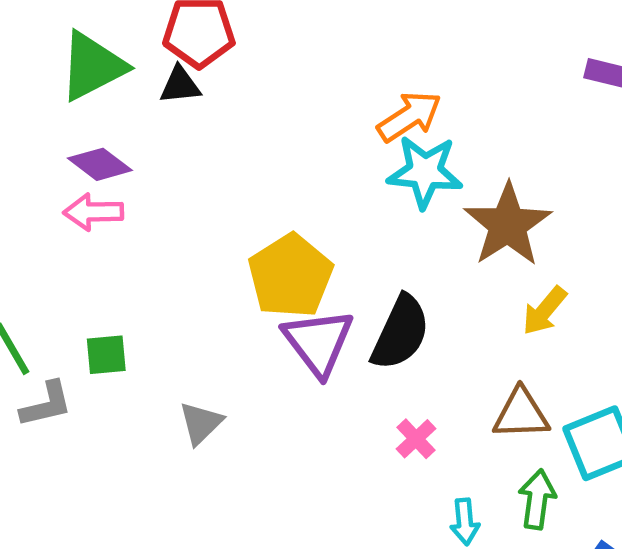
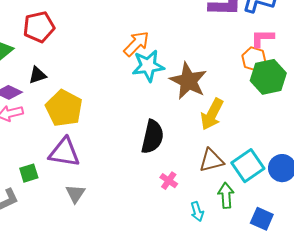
black triangle: (180, 85) -> (37, 75), moved
yellow pentagon: (290, 276) -> (64, 108), moved
yellow arrow: (545, 311) -> (212, 114), size x1.4
purple triangle: (318, 342) -> (64, 152), moved, turned -32

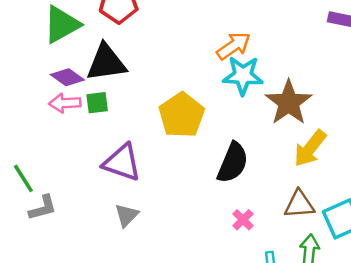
black triangle: (37, 75) -> (106, 63), size x1.8
yellow pentagon: (64, 108) -> (182, 115), moved
green square: (29, 173) -> (97, 103), moved

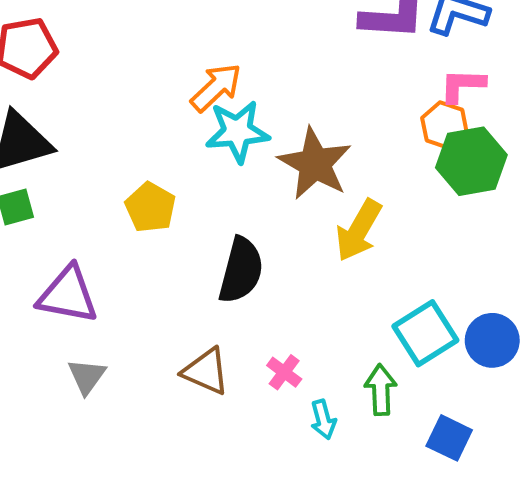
yellow pentagon: (182, 115) -> (150, 207), size x0.7
brown triangle: (299, 204) -> (206, 371), moved, turned 36
pink cross: (243, 220) -> (284, 372), moved

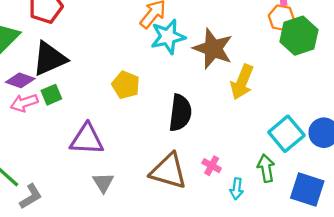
brown triangle: (206, 371) -> (168, 171), size x1.4
cyan arrow: (323, 420) -> (237, 189), turned 30
blue square: (449, 438) -> (307, 190), size x1.4

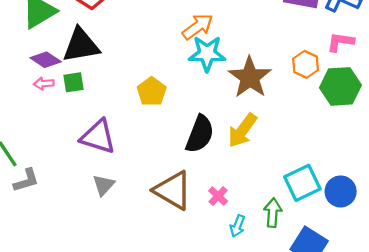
orange hexagon: (281, 18) -> (306, 64), moved
yellow arrow: (242, 82) -> (242, 130), moved
pink arrow: (24, 103) -> (44, 84), size x0.7

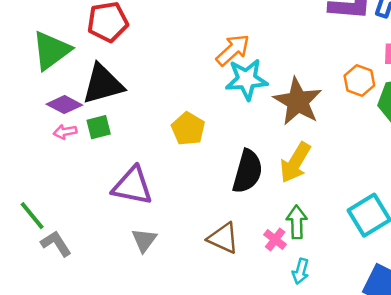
gray L-shape: (26, 180) -> (56, 244), turned -100
brown triangle: (173, 190) -> (223, 238), size x0.7
green arrow: (273, 213) -> (297, 222), moved

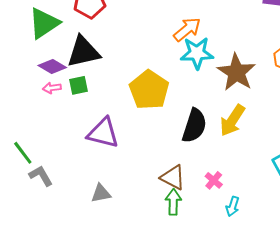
yellow pentagon: (188, 129) -> (149, 90), size x1.5
green arrow: (297, 222) -> (173, 202), moved
gray triangle: (144, 240) -> (101, 193), moved, turned 40

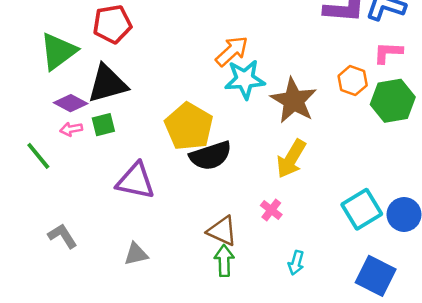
black semicircle: (194, 126) -> (211, 156), moved, turned 56
green line: (23, 153) -> (38, 156), moved
pink cross: (214, 180) -> (271, 210), moved

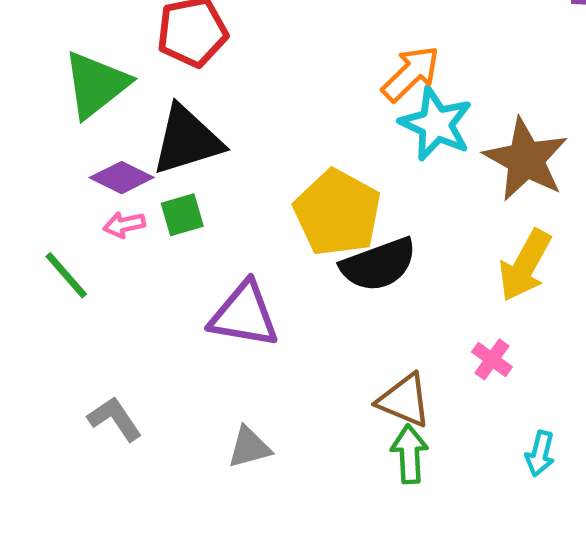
cyan star: (245, 79) -> (436, 124), turned 30

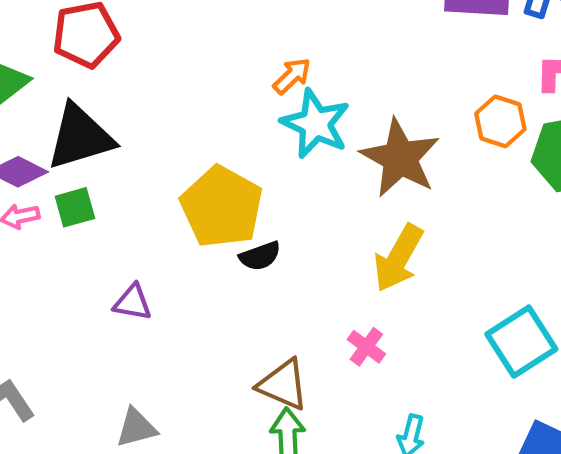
orange arrow: (411, 74) -> (292, 76), size x0.7
black semicircle: (379, 264) -> (260, 256), size x0.6
purple triangle: (244, 315) -> (133, 302), size x0.6

